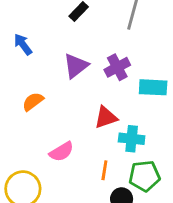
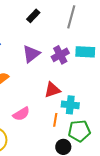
cyan rectangle: (153, 87) -> (85, 52), moved
orange line: (104, 170) -> (55, 120), moved

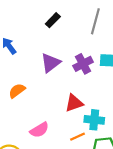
orange line: (55, 120) -> (77, 137), turned 56

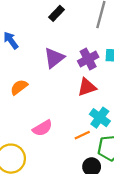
red triangle: (74, 103) -> (87, 87), moved
cyan cross: (94, 120) -> (100, 118), turned 30

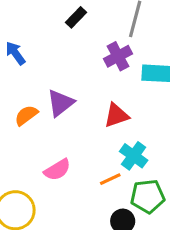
purple triangle: (54, 58) -> (60, 103), moved
purple cross: (88, 59) -> (118, 56), moved

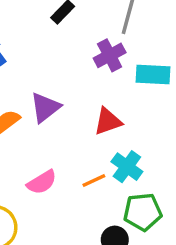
orange line: (110, 179) -> (94, 181), moved

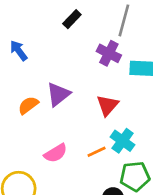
purple cross: (110, 55) -> (109, 53), turned -35
red triangle: (108, 121) -> (108, 105), turned -30

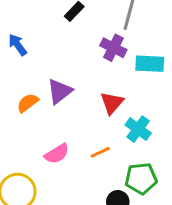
cyan cross: (123, 141) -> (138, 129), moved

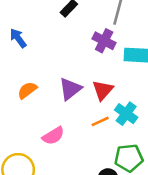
purple triangle: (60, 91) -> (70, 89), moved
orange line: (100, 152) -> (100, 121), moved

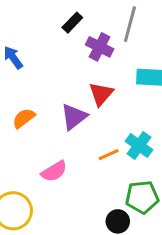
purple cross: (104, 41) -> (100, 47), moved
red triangle: (103, 90) -> (101, 94), moved

